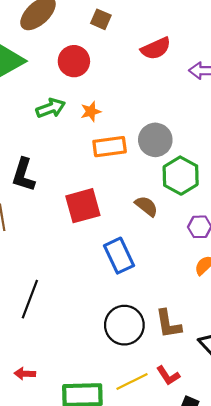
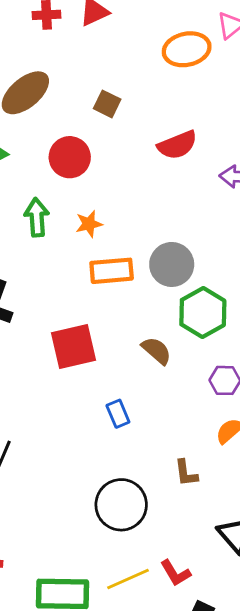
green arrow: (51, 108) -> (37, 217), turned -76
blue rectangle: (119, 256) -> (118, 414), size x0.6
brown L-shape: (168, 324) -> (186, 473), moved, size x0.7

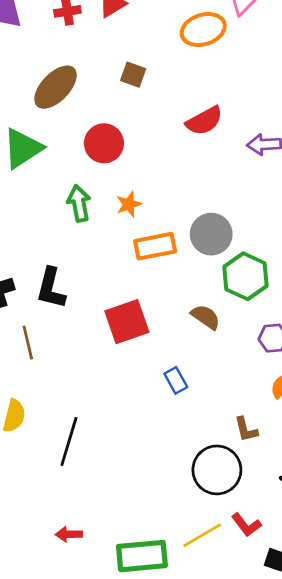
brown square: (107, 104) -> (133, 75), moved
black circle: (121, 505) -> (217, 470), moved

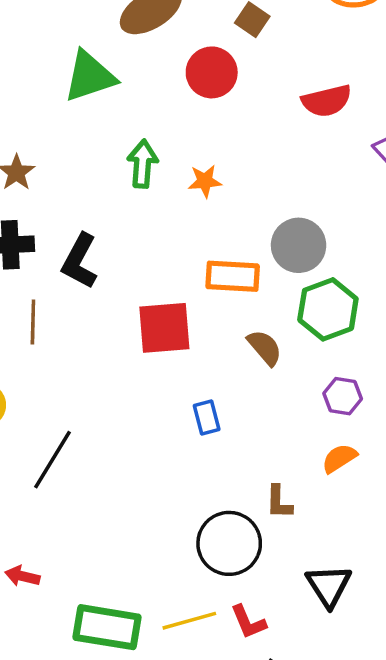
red circle: (104, 143) -> (212, 72), moved
orange rectangle: (155, 246) -> (233, 276), moved

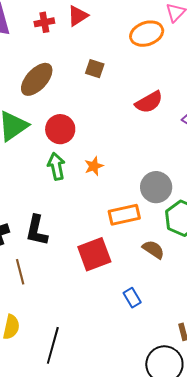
red circle: (212, 72) -> (60, 129), moved

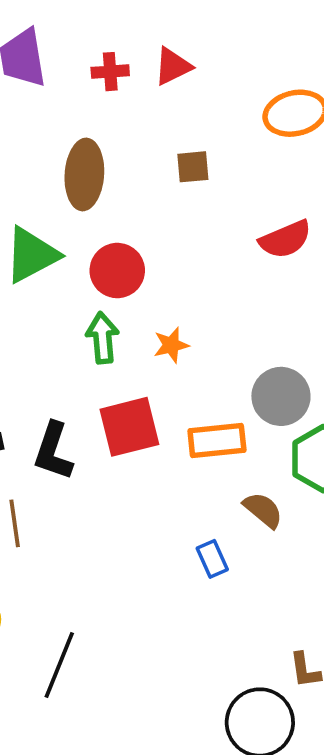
brown square: (95, 69) -> (193, 167), turned -30
brown ellipse: (37, 79) -> (84, 174), turned -45
red square: (94, 254) -> (129, 427), moved
blue rectangle: (132, 298) -> (212, 559), moved

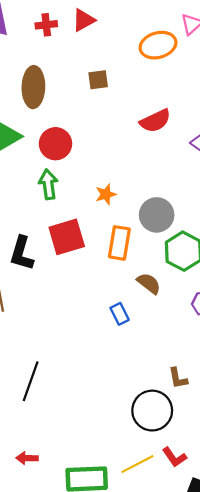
orange star: (171, 345) -> (106, 194), moved
orange rectangle: (217, 440) -> (119, 243), turned -72

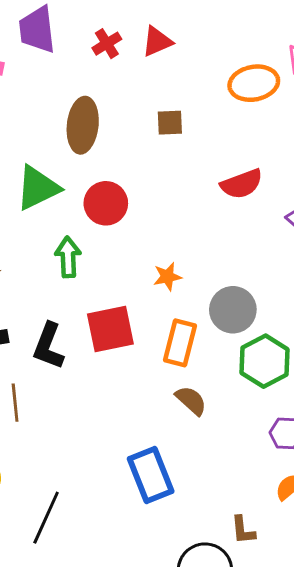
red cross: (46, 25) -> (107, 44), turned -30
green arrow: (48, 184) -> (68, 257), moved
brown semicircle: (149, 283) -> (191, 400), moved
blue rectangle: (120, 314) -> (151, 475), moved, size x1.8

